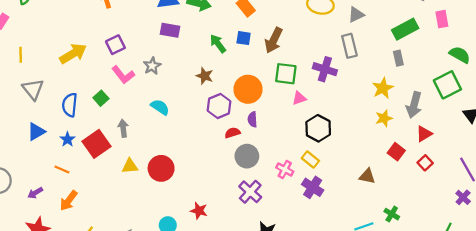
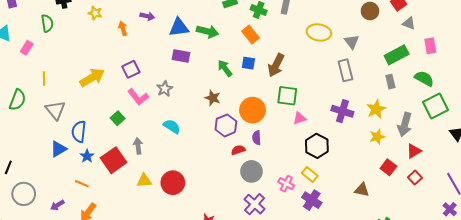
gray triangle: (356, 15) -> (352, 42), turned -42
green semicircle: (460, 55) -> (424, 78), moved
purple cross: (325, 69) -> (342, 111), moved
blue semicircle: (70, 105) -> (79, 132), moved

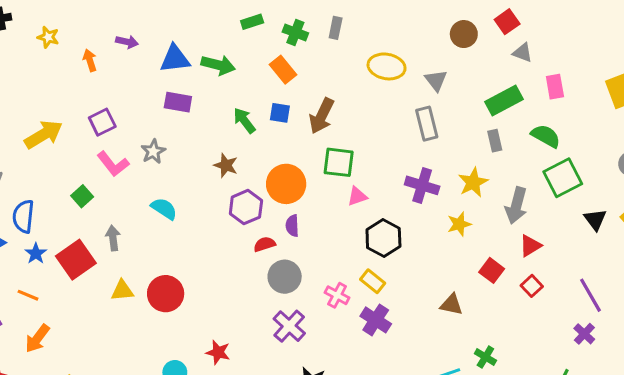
yellow star: (377, 137) -> (459, 224), moved

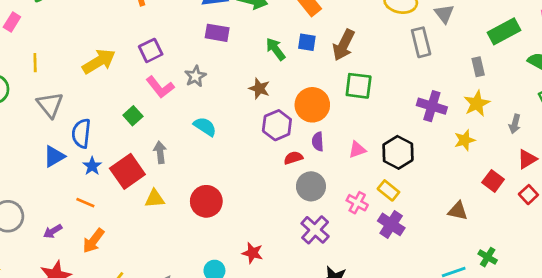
gray rectangle: (427, 124) -> (421, 42), moved
gray rectangle: (495, 141) -> (478, 67), moved
pink triangle: (357, 196) -> (357, 150), moved
gray arrow: (516, 206) -> (515, 124), size x0.6
yellow triangle: (122, 291) -> (155, 199), moved

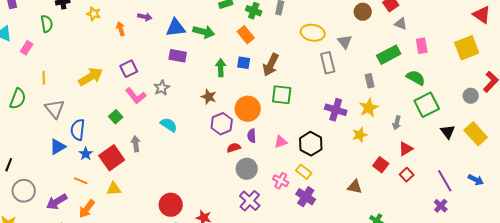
green arrow: (276, 49) -> (221, 68), turned 36
yellow triangle: (155, 199) -> (114, 189), moved
red circle: (206, 201) -> (171, 205), moved
purple arrow: (53, 231) -> (57, 202), size x1.5

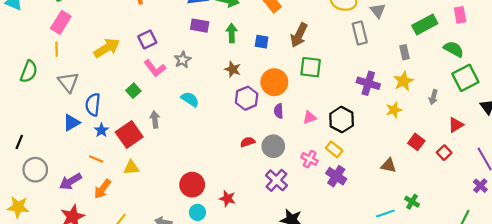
pink rectangle: (27, 48) -> (61, 22), moved, size x1.5
blue square: (244, 63) -> (262, 42), moved
green arrow: (221, 68) -> (232, 33), moved
red semicircle: (234, 148) -> (248, 142), moved
red triangle: (406, 149) -> (456, 125), moved

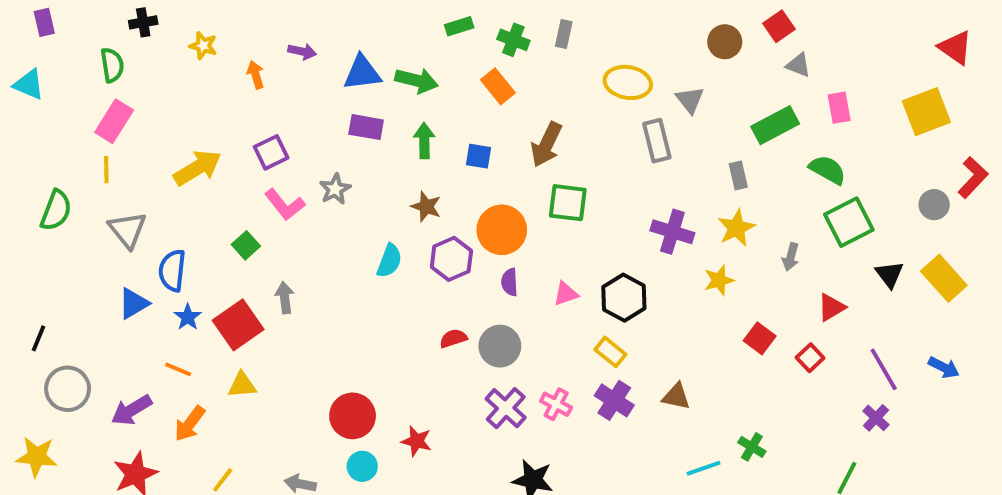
cyan semicircle: (190, 99) -> (389, 261), moved, turned 78
pink cross: (310, 159) -> (556, 404), moved
brown triangle: (389, 165) -> (676, 397), moved

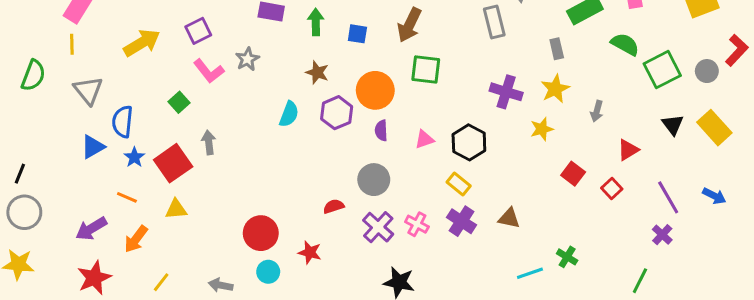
green square: (849, 222) -> (662, 70), moved
red semicircle: (453, 338) -> (334, 206), moved
gray circle: (68, 389) -> (24, 212), moved

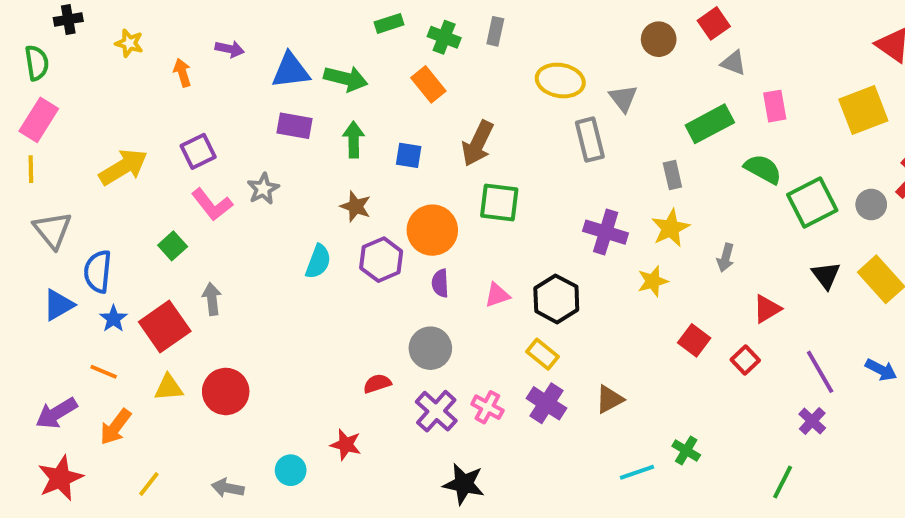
brown triangle: (509, 218) -> (609, 399), turned -40
red circle: (261, 233) -> (226, 391), moved

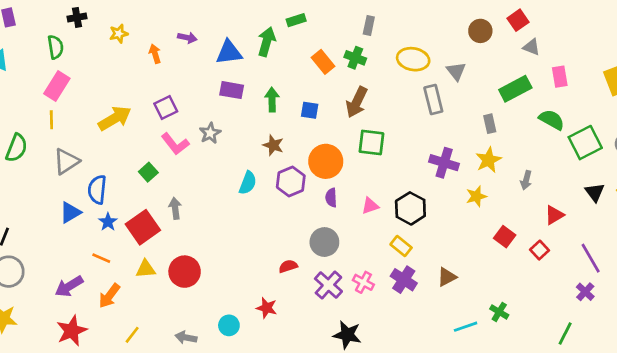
green cross: (444, 37) -> (355, 58), moved
yellow star: (129, 43) -> (119, 34), turned -30
green arrow: (346, 79) -> (267, 42), moved, turned -88
gray triangle: (52, 230) -> (66, 161), turned 36

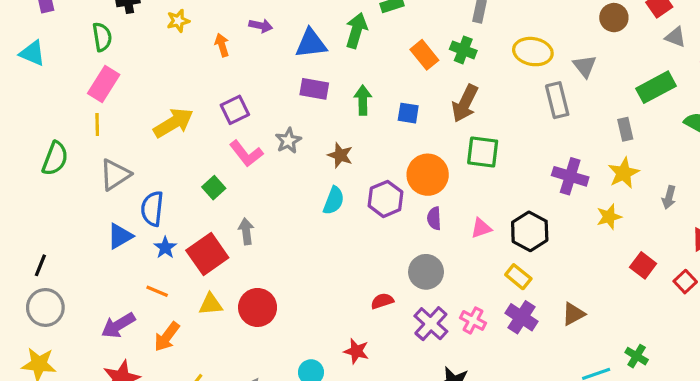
brown star: (273, 145) -> (340, 155), moved

